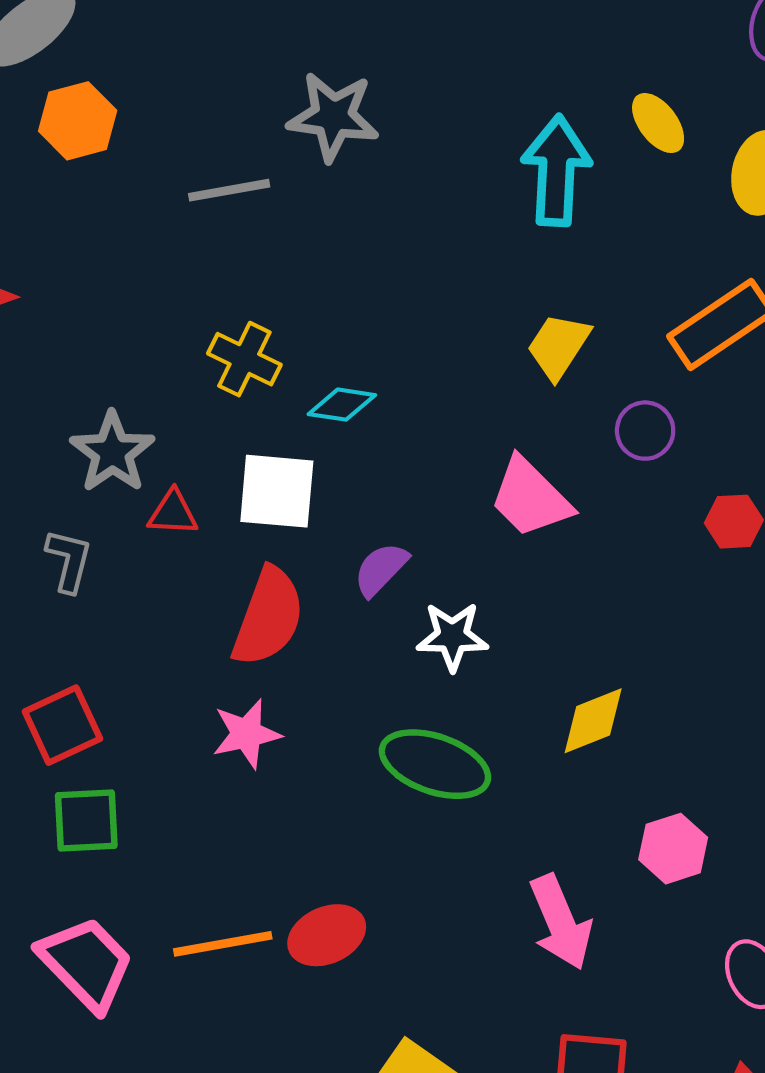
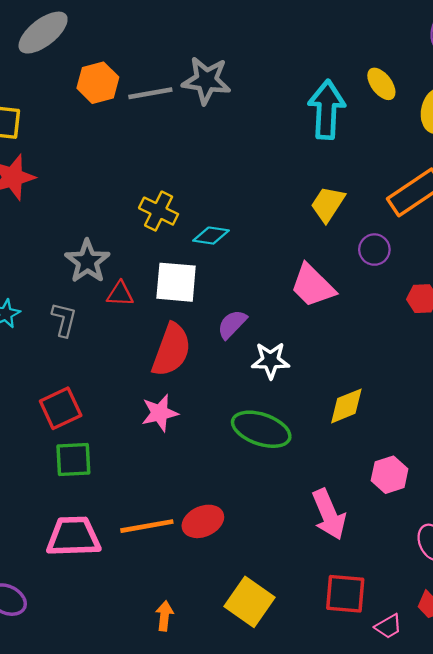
orange hexagon: (78, 121) -> (98, 83), moved
gray line: (229, 190) -> (150, 93), moved
pink trapezoid: (86, 963) -> (73, 537), turned -48

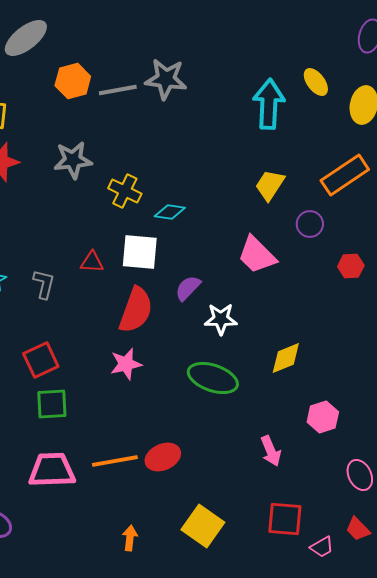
gray star: (87, 261) -> (73, 160), moved, turned 30
pink arrow: (329, 514) -> (271, 451), size x0.7

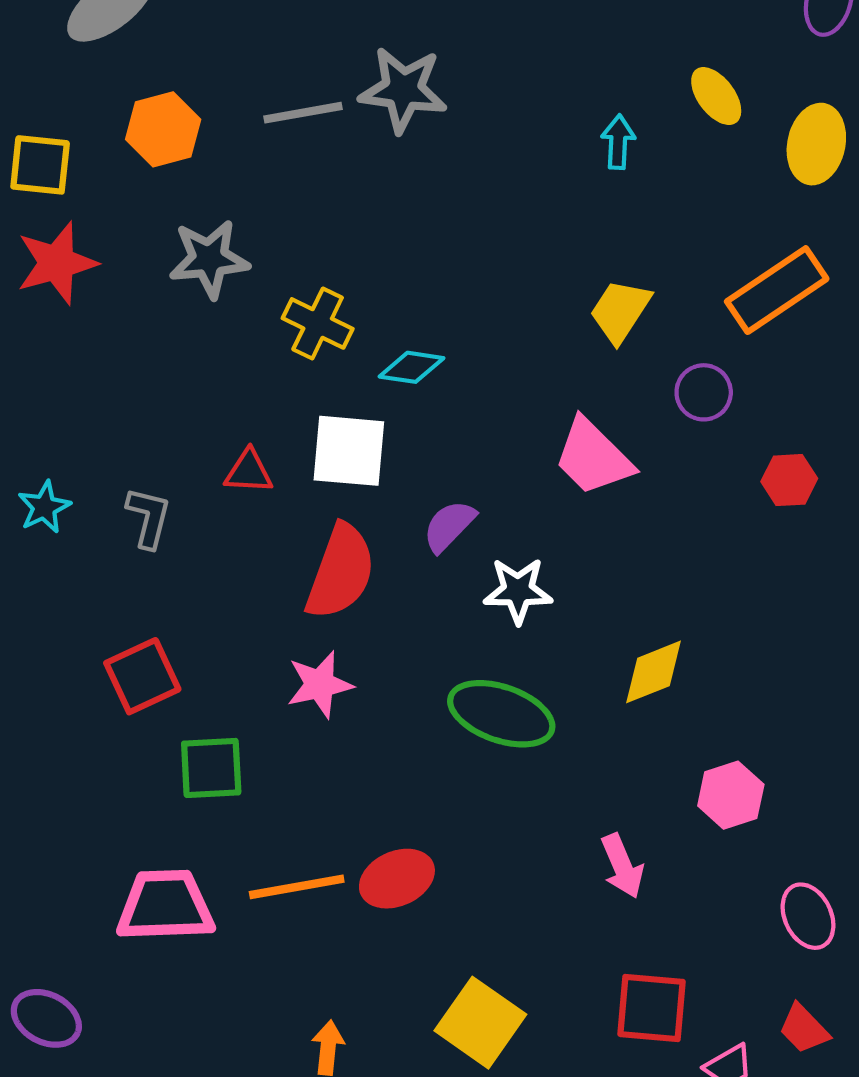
orange hexagon: (73, 81) -> (163, 129), moved
cyan arrow: (269, 104) -> (618, 142), size x0.5
green square: (52, 404) -> (211, 768), moved

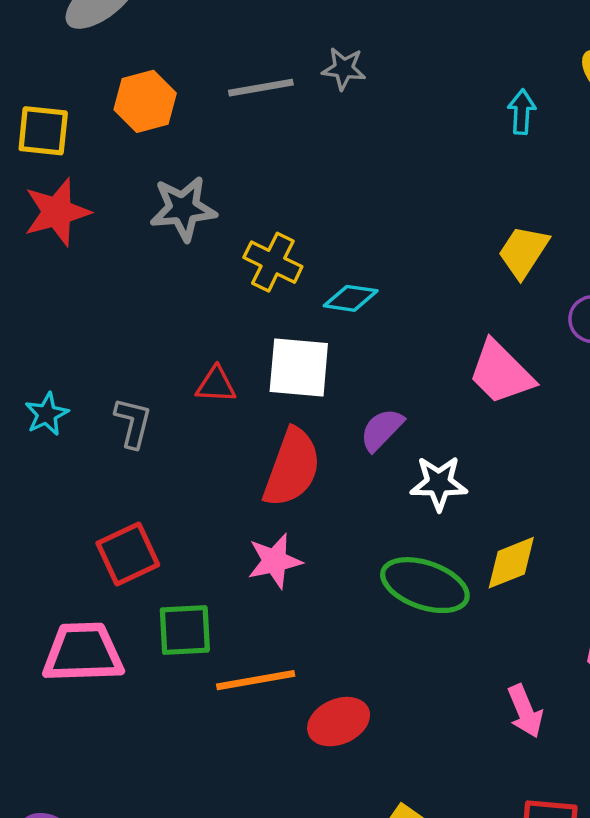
gray star: (403, 90) -> (344, 69), size x0.6
yellow diamond: (654, 672) -> (511, 563), moved
orange line: (297, 887) -> (256, 680), moved
pink trapezoid: (165, 906) -> (83, 652), moved

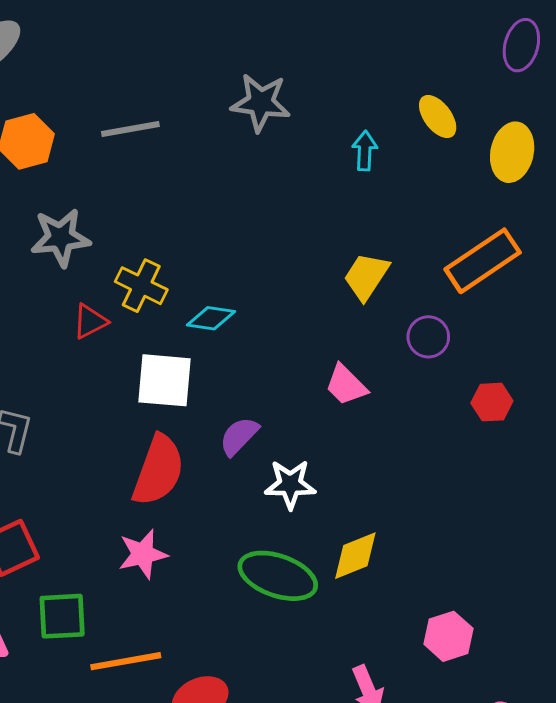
gray star: (344, 69) -> (261, 103), moved, size x1.5
pink trapezoid: (501, 373) -> (346, 385), size x0.7
red triangle: (216, 385) -> (90, 321), moved, turned -30

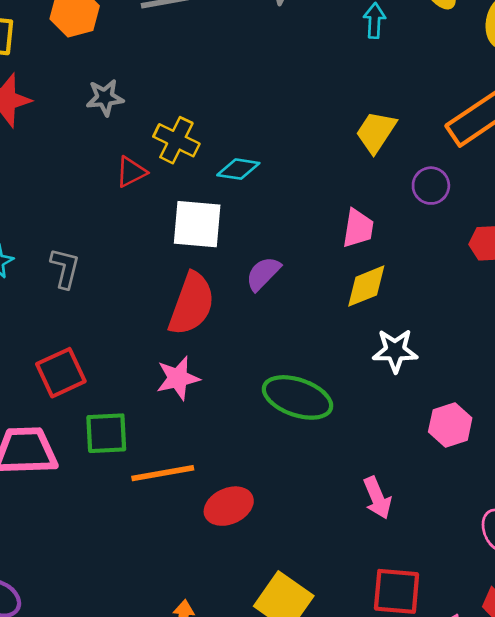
gray star: (61, 238) -> (105, 98), size x0.7
pink trapezoid: (346, 385) -> (358, 228), turned -126
white star: (290, 484) -> (395, 351), moved
yellow diamond: (355, 556) -> (366, 286), moved
pink hexagon: (448, 636) -> (450, 425), moved

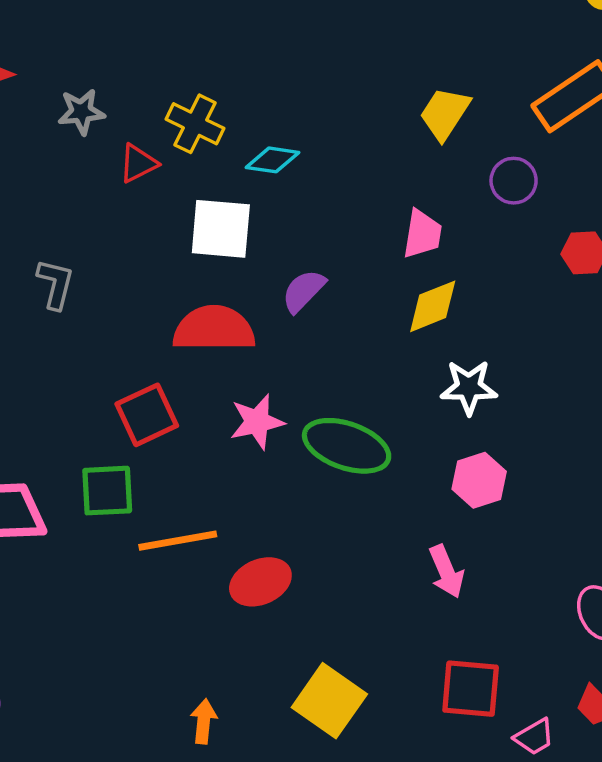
gray star: (105, 98) -> (81, 112), moved
red semicircle: (192, 304) -> (214, 329), turned -110
red square: (61, 373) -> (147, 415), moved
pink star: (178, 378) -> (257, 422), moved
pink hexagon: (450, 425) -> (479, 480), moved

